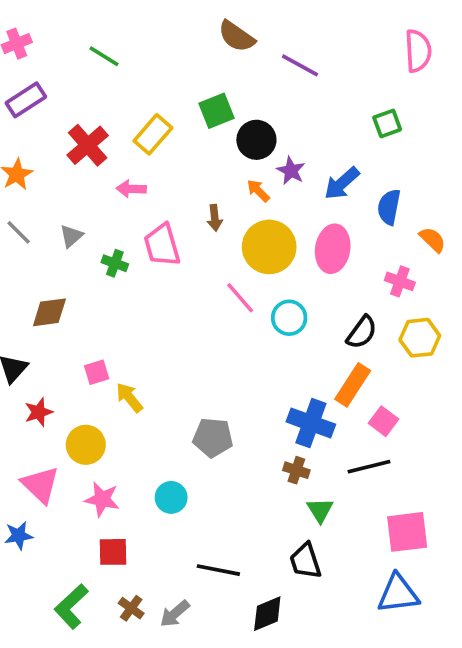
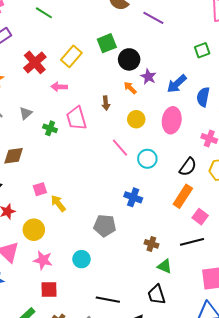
yellow circle: (269, 247) -> (136, 119), size x0.6
blue cross: (311, 423) -> (133, 197), moved, size x0.7
green triangle: (320, 510) -> (165, 266), turned -35

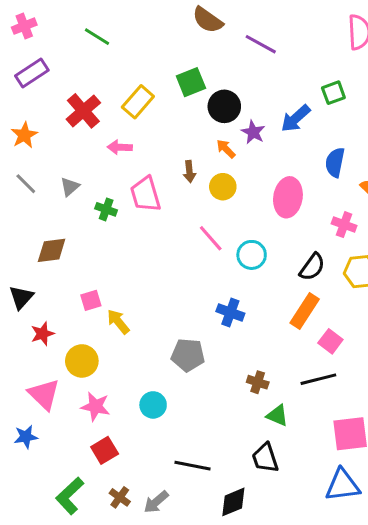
blue arrow: (177, 84) -> (296, 118), moved
yellow circle: (136, 119) -> (223, 187), moved
red square: (49, 290) -> (105, 450), turned -30

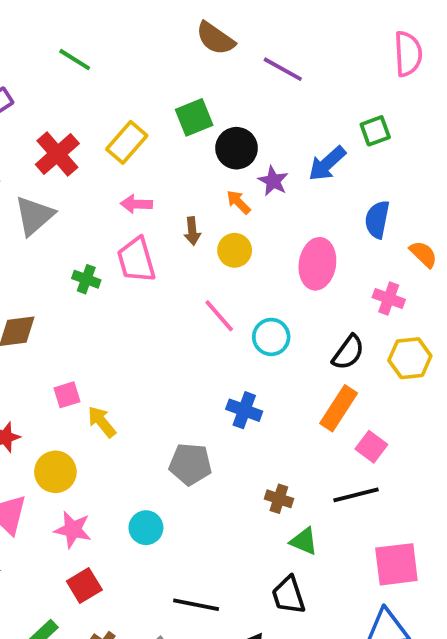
pink arrow: (120, 147) -> (136, 204), moved
gray triangle: (70, 187) -> (34, 216), moved, size x1.6

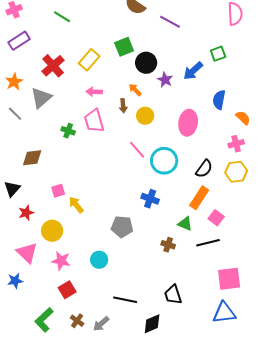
orange arrow: (238, 202) -> (135, 90), moved
pink cross: (389, 298) -> (236, 144), moved, turned -35
cyan circle: (271, 337) -> (164, 161), size x1.4
green triangle: (304, 541) -> (185, 224), moved

